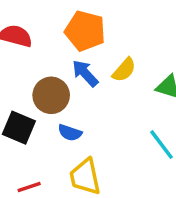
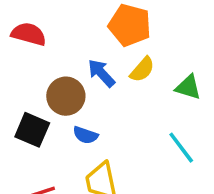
orange pentagon: (85, 31) -> (130, 25), moved

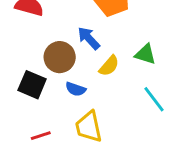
yellow semicircle: (142, 70) -> (109, 66), moved
green triangle: (188, 87) -> (145, 54), moved

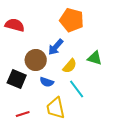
blue arrow: (89, 38) -> (56, 47), turned -96
cyan line: (154, 99) -> (77, 89), moved

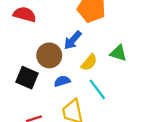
blue semicircle: (47, 82) -> (62, 81), turned 144

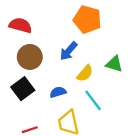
brown circle: (49, 55) -> (30, 57), moved
black square: (27, 78) -> (23, 89), turned 30

